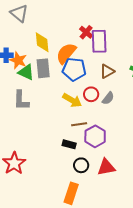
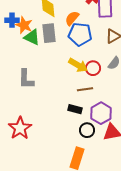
orange semicircle: (66, 53) -> (72, 18), size x0.7
red circle: (91, 94) -> (93, 68), moved
gray L-shape: (21, 100) -> (26, 79), moved
purple hexagon: (95, 136) -> (101, 113), moved

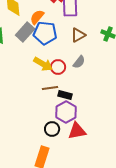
gray rectangle: (49, 33) -> (25, 32), moved, turned 48
black rectangle: (75, 109) -> (65, 95), moved

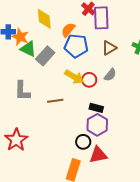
gray rectangle: (25, 32) -> (45, 56), moved
brown line: (50, 88) -> (55, 101), moved
red triangle: (77, 131) -> (98, 155), moved

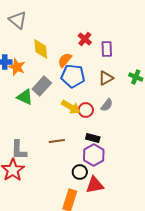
purple rectangle: (101, 18) -> (107, 49), moved, size x0.7
green triangle: (28, 49) -> (25, 97), moved
gray L-shape: (22, 91) -> (19, 150), moved
brown line: (55, 101) -> (57, 141), moved

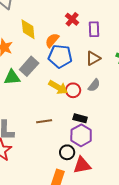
green triangle: (25, 97) -> (12, 77), turned -30

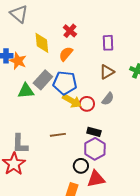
red cross: (72, 19) -> (70, 31), moved
blue pentagon: (60, 56) -> (65, 83), moved

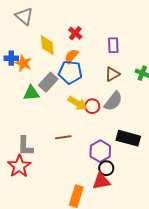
blue pentagon: (65, 83) -> (70, 72), moved
gray semicircle: (108, 99) -> (113, 101), size x1.5
black rectangle: (94, 132) -> (128, 138), moved, size x1.6
black circle: (81, 166) -> (106, 168), moved

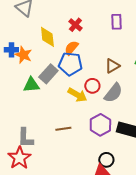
purple rectangle: (113, 45) -> (116, 22), moved
red circle: (92, 106) -> (92, 86), moved
purple hexagon: (100, 151) -> (100, 125), moved

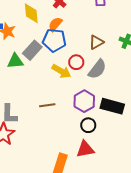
black circle: (106, 160) -> (88, 125), moved

